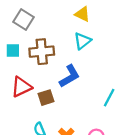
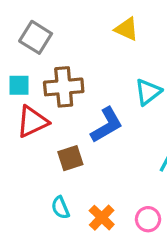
cyan triangle: (82, 41) -> (148, 92), moved
red triangle: (21, 87) -> (32, 122), moved

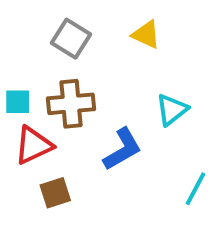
gray square: (36, 37) -> (71, 39), moved
brown square: (70, 158) -> (55, 193), moved

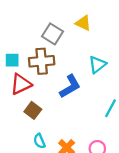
gray square: (71, 39) -> (53, 34), moved
brown square: (55, 193) -> (33, 110), turned -35

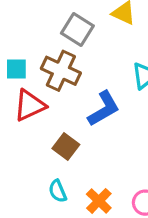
brown cross: (42, 61) -> (61, 71), turned 30
brown square: (33, 110) -> (66, 147), moved

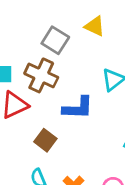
blue L-shape: (104, 109) -> (78, 108), turned 32

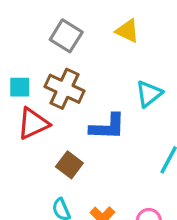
gray square: (55, 40) -> (66, 36), moved

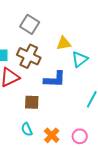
yellow triangle: (127, 31) -> (64, 43), moved, turned -35
brown square: (69, 165) -> (32, 102), turned -35

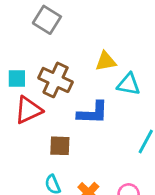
gray square: (30, 24) -> (47, 20), moved
cyan triangle: (80, 59) -> (129, 84), turned 48

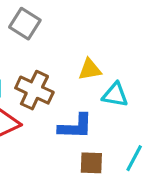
brown square: (60, 146) -> (91, 163), moved

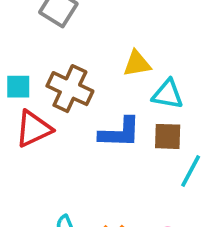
brown square: (91, 163) -> (168, 136), moved

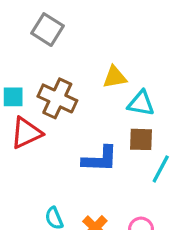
blue L-shape: (120, 133) -> (100, 159), moved

